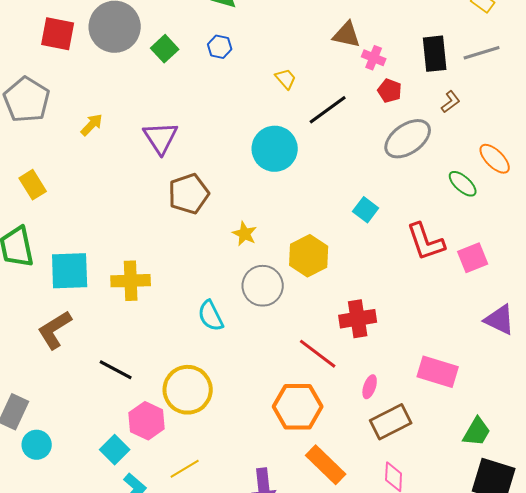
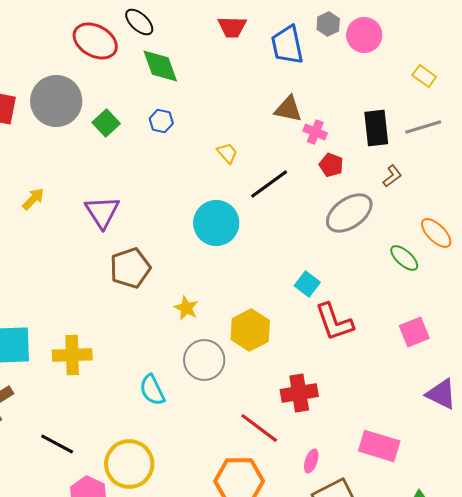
red L-shape: (426, 242) -> (334, 322), moved

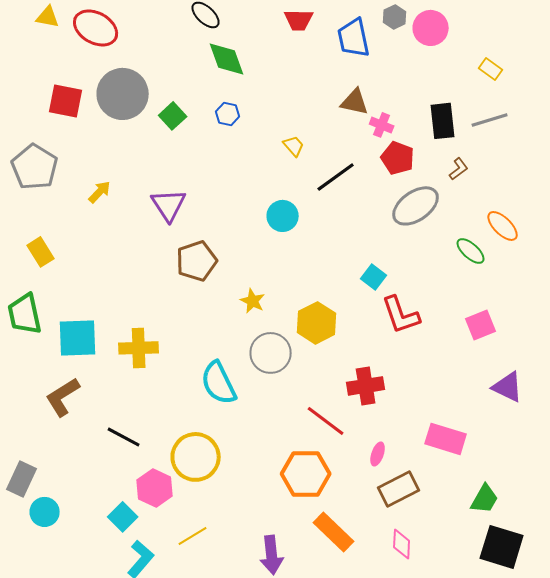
red ellipse: (95, 41) -> (96, 28), moved
red pentagon: (331, 165) -> (398, 158), size x1.4
cyan circle: (216, 223) -> (283, 216), size x0.7
cyan semicircle: (152, 390) -> (219, 383), size x1.4

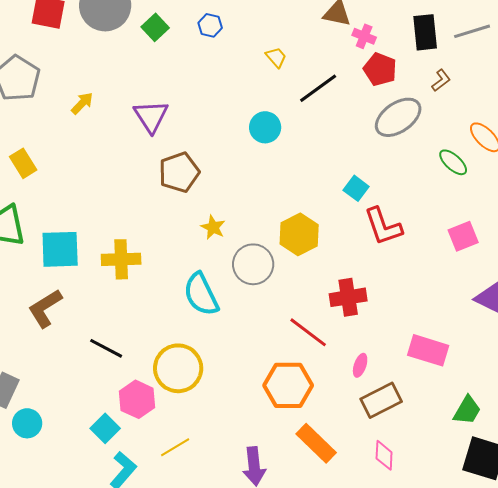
yellow star: (253, 301) -> (213, 227), moved

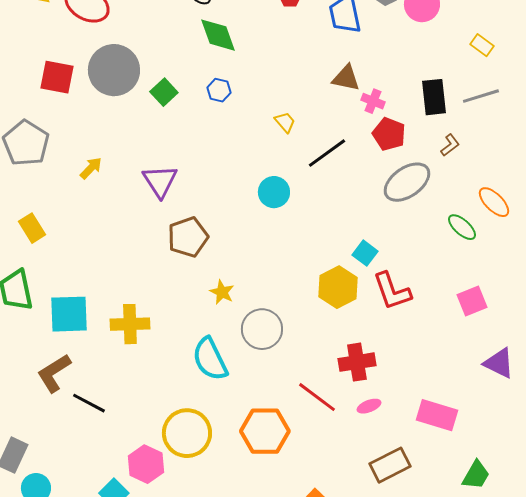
yellow hexagon: (299, 234) -> (338, 287), moved
black line: (106, 348) -> (89, 403), moved
pink ellipse: (360, 365) -> (369, 406), moved, turned 50
orange hexagon: (288, 385) -> (265, 431), moved

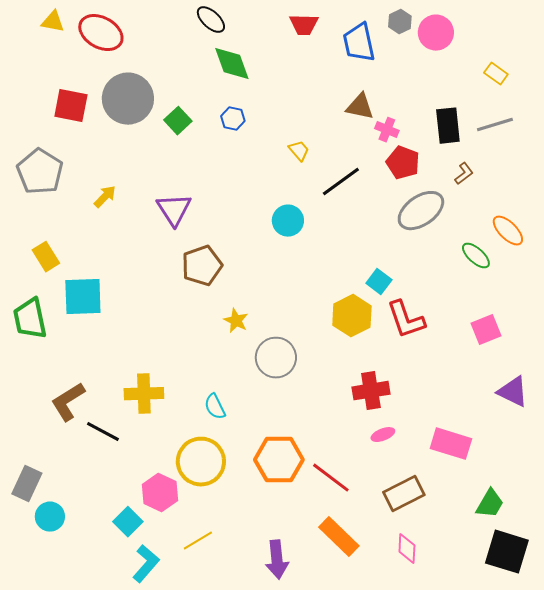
cyan square: (69, 314) -> (83, 297), moved
yellow cross: (130, 324) -> (144, 394), moved
cyan semicircle: (210, 359) -> (215, 407), moved, size x0.6
red line: (317, 397) -> (331, 478), moved

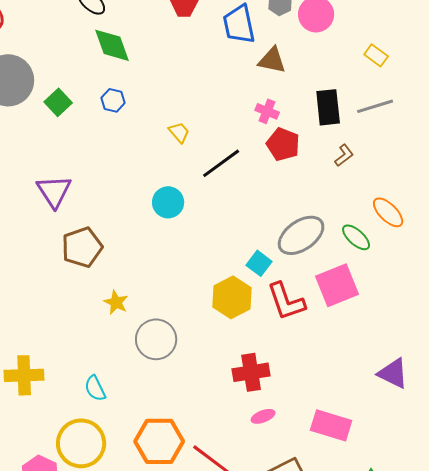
brown triangle: (360, 107) -> (272, 60), moved
gray ellipse: (421, 211) -> (301, 235), moved
pink square: (486, 330) -> (337, 285), moved, size x1.4

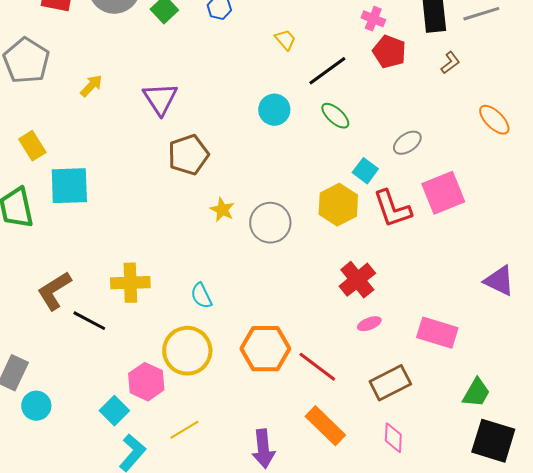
gray ellipse: (301, 235) -> (407, 143), size x0.6
green ellipse: (356, 237) -> (335, 116), moved
gray circle: (156, 339) -> (270, 223), moved
red cross: (251, 372) -> (357, 280), turned -30

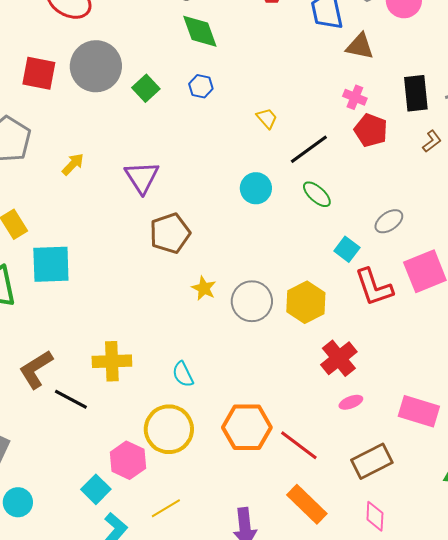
yellow hexagon: (338, 205) -> (306, 302), moved
cyan circle: (36, 406) -> (18, 502), moved

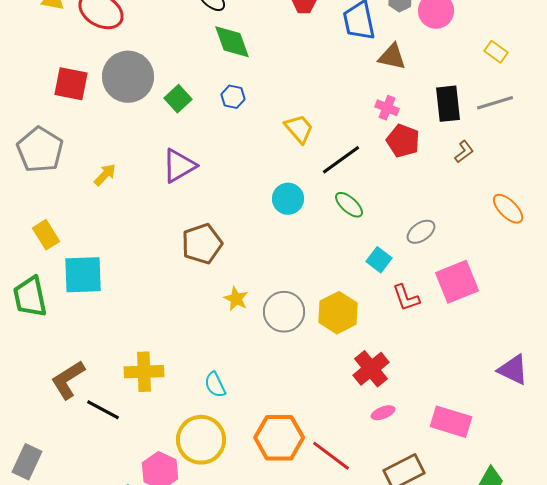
yellow trapezoid: (267, 118) -> (299, 129), size x1.4
purple triangle: (142, 177) -> (179, 166), moved, turned 33
red L-shape: (374, 287) -> (406, 298), size x0.7

